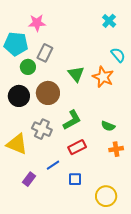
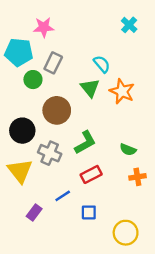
cyan semicircle: (118, 55) -> (102, 64), moved
black circle: (19, 96) -> (22, 131), moved
yellow triangle: (17, 144) -> (20, 171), turned 30

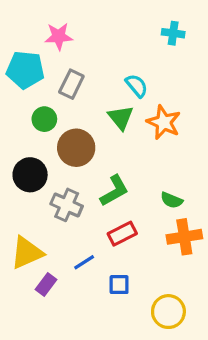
cyan cross: (129, 25) -> (173, 33), turned -35
green circle: (33, 80) -> (44, 119), moved
yellow triangle: (20, 171) -> (27, 253), moved, turned 44
orange cross: (137, 177) -> (184, 237), size x1.5

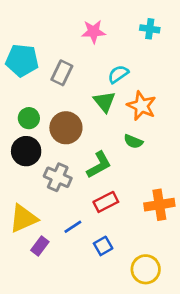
pink star: (59, 36) -> (93, 32), moved
cyan semicircle: (137, 86) -> (118, 74), turned -85
green circle: (44, 119) -> (29, 118), moved
green semicircle: (172, 200) -> (133, 142), moved
blue square: (119, 285) -> (103, 246), turned -30

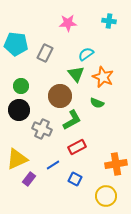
brown circle: (66, 128) -> (60, 96), moved
orange cross: (159, 205) -> (116, 164), moved
blue square: (103, 246) -> (75, 179), turned -32

